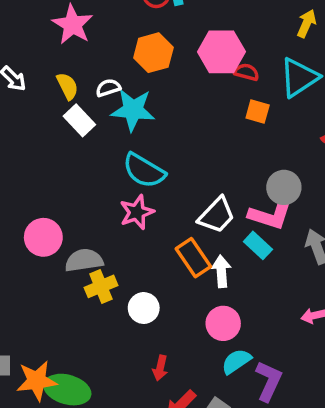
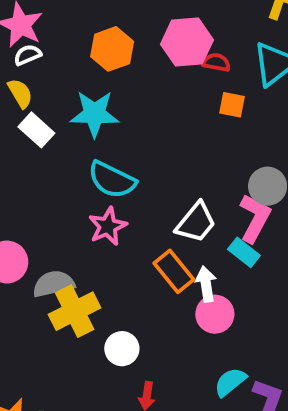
white semicircle: (108, 88) -> (28, 55), moved
pink L-shape: (270, 215) -> (255, 218), turned -75
yellow cross: (101, 286) -> (75, 311), size x1.4
white circle: (144, 308) -> (122, 349), moved
pink circle: (223, 323) -> (215, 314), moved

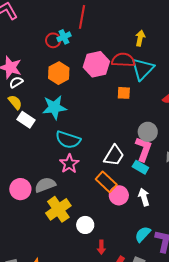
red semicircle: (216, 62) -> (123, 60), moved, size x1.6
gray semicircle: (54, 284) -> (45, 185), moved
white arrow: (206, 284) -> (144, 197), moved
pink circle: (215, 314) -> (119, 195), moved

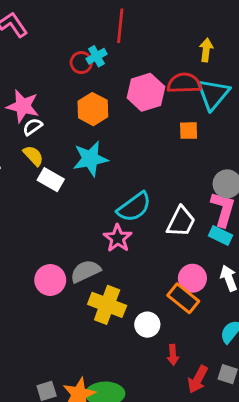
cyan semicircle: (68, 140) -> (134, 207), moved, turned -50
orange rectangle: (106, 182) -> (183, 298), moved
yellow cross: (58, 209) -> (107, 305), turned -30

